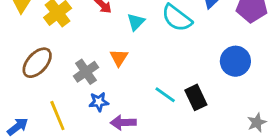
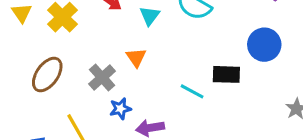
black rectangle: (196, 97) -> (226, 74), moved, turned -55

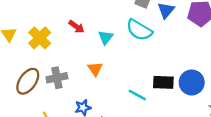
blue circle: (264, 45) -> (192, 82), moved
gray cross: (102, 78) -> (57, 78), moved, turned 30

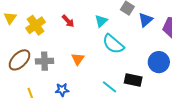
cyan semicircle: (139, 30) -> (113, 44), moved
cyan triangle: (106, 37) -> (101, 21), moved
blue circle: (192, 82) -> (159, 62), moved

